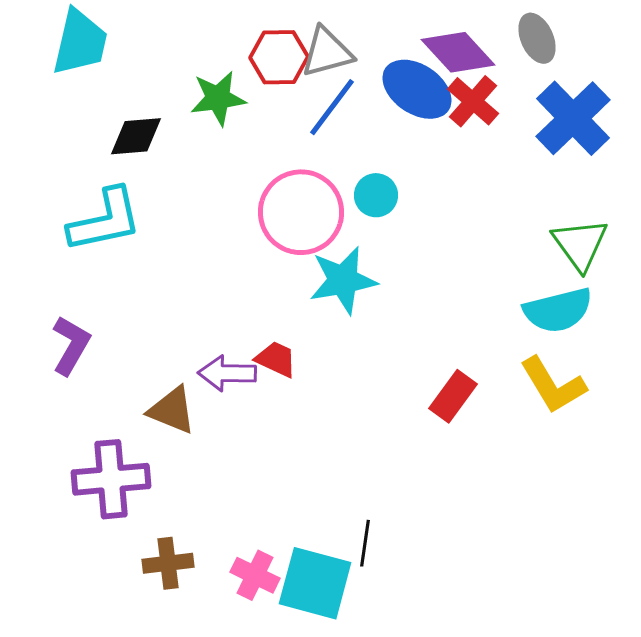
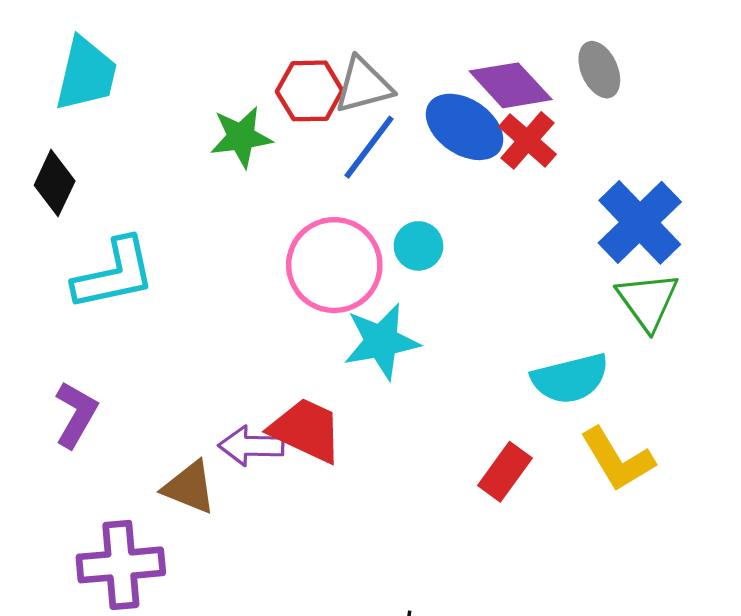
blue cross: (573, 118) -> (640, 222), moved
black diamond: (136, 136) -> (55, 183), moved, turned -60
cyan semicircle: (558, 310) -> (570, 378), moved
red trapezoid: (276, 359) -> (306, 430), size x1.6

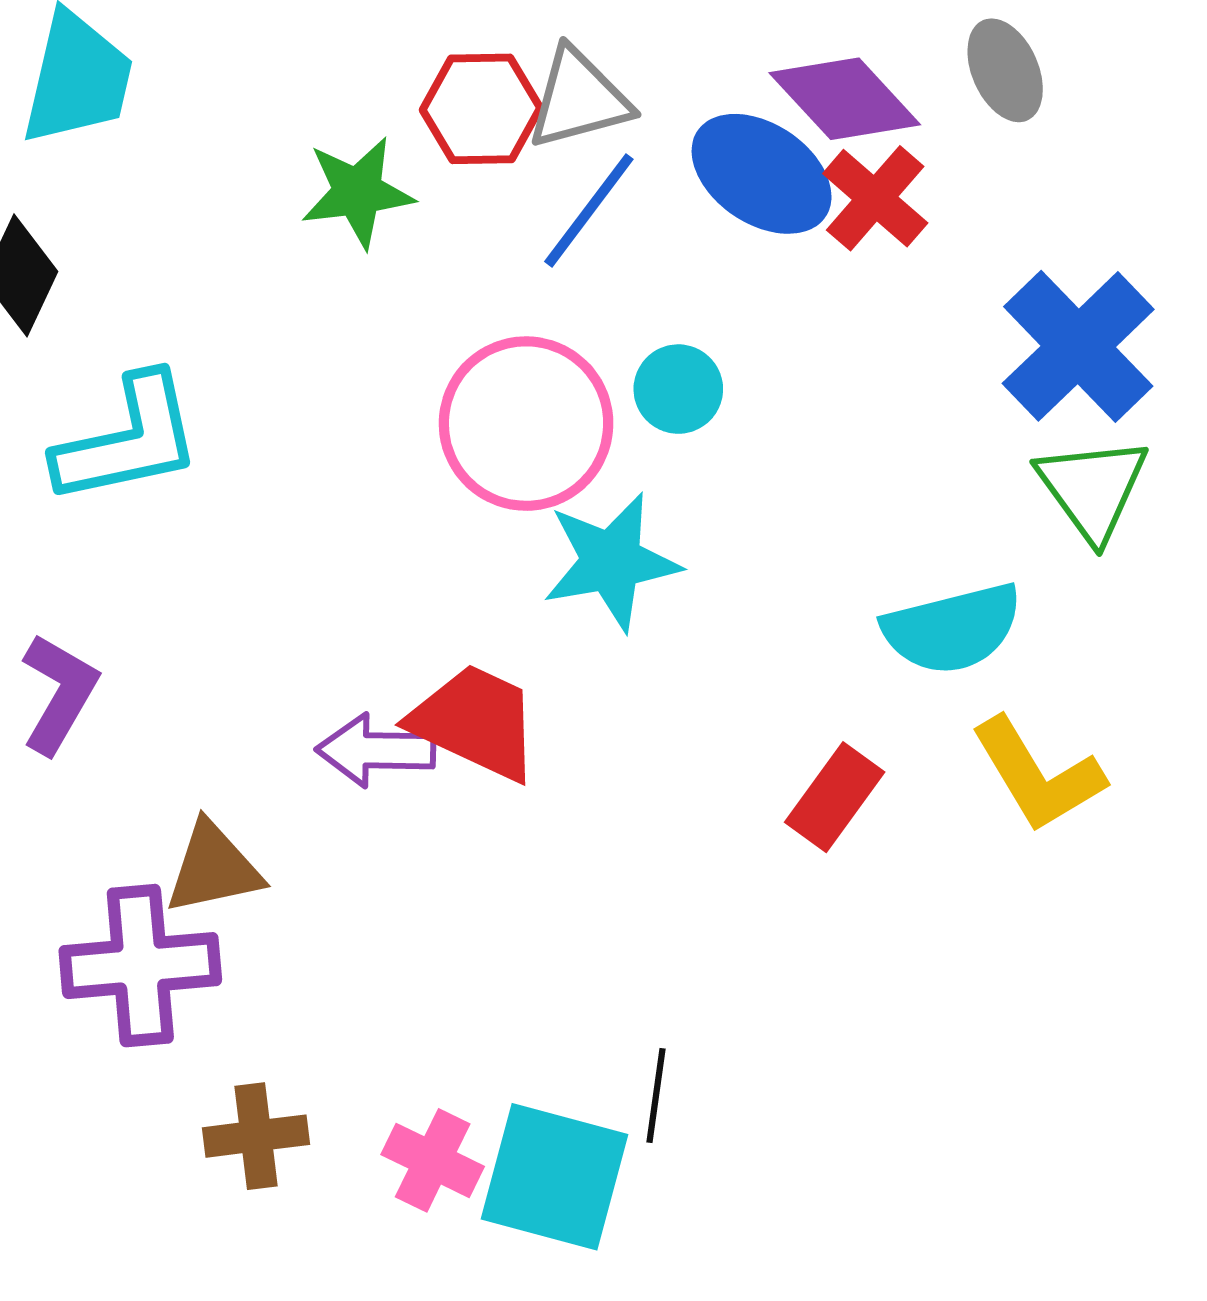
brown triangle: (189, 487) -> (213, 868), moved, turned -34

